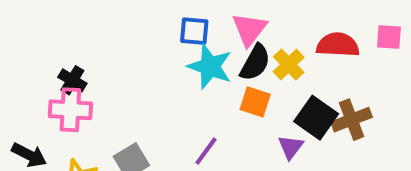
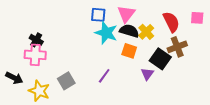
red semicircle: (338, 45) -> (171, 22), turned 60
black semicircle: (255, 63) -> (129, 31), turned -102
brown cross: (352, 120) -> (177, 47), moved

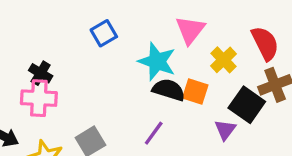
blue square: (98, 15) -> (104, 33), moved, turned -35
black semicircle: (129, 31) -> (169, 90), moved

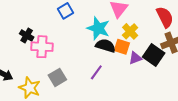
yellow cross: (224, 60) -> (130, 31), moved
pink cross: (39, 98) -> (42, 47), moved
purple triangle: (225, 130) -> (135, 58), moved, turned 32

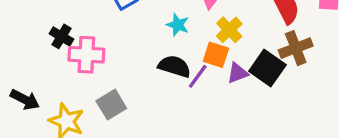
cyan star: (98, 28) -> (178, 25), size x0.6
black semicircle: (105, 46) -> (174, 66), moved
purple line: (96, 72) -> (198, 76), moved

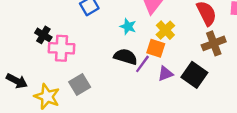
black square: (267, 68) -> (194, 75), moved
purple triangle: (238, 73) -> (165, 74), moved

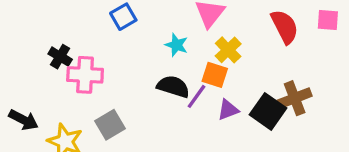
brown cross: (214, 43) -> (295, 98), moved

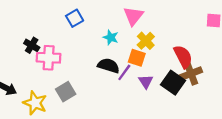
red semicircle: (285, 27) -> (183, 57), moved
purple triangle: (228, 110) -> (146, 81), turned -42

